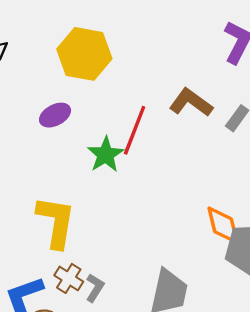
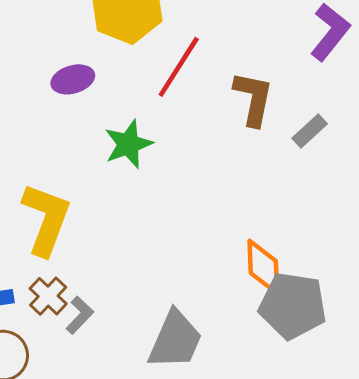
brown L-shape: (191, 102) -> (253, 98), turned 54
red line: (135, 130) -> (179, 67), moved

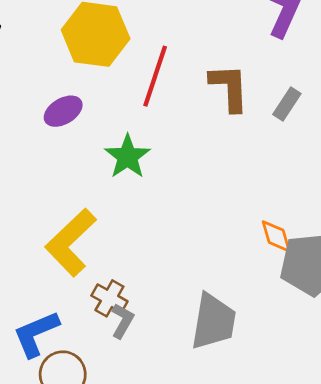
yellow L-shape: (46, 219) -> (71, 242), turned -140
orange diamond: (263, 267) -> (276, 236), size x0.7
brown cross: (48, 296) -> (109, 298), moved

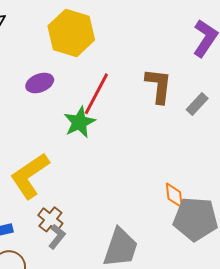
red line: (155, 76) -> (96, 94), moved

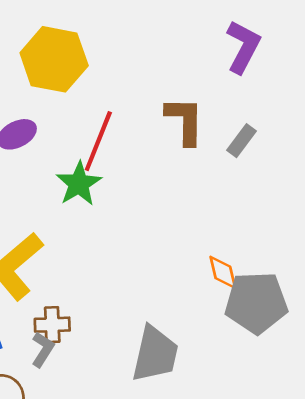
brown cross: (50, 219) -> (52, 325), turned -35
gray L-shape: (57, 237) -> (43, 349), moved

